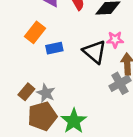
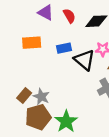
orange rectangle: (35, 32) -> (32, 43), turned 48
blue rectangle: (54, 48) -> (64, 48), moved

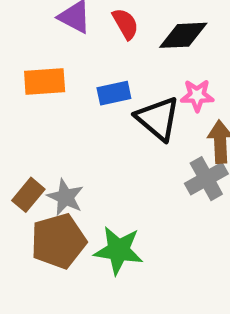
green star: (66, 121) -> (119, 250), turned -30

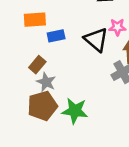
blue rectangle: (114, 93) -> (56, 36), moved
brown rectangle: (28, 195) -> (37, 65), moved

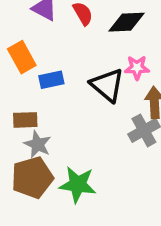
orange rectangle: (35, 20) -> (22, 57), turned 65
brown rectangle: (37, 65) -> (25, 120), turned 48

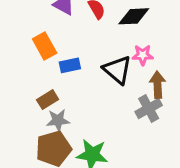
brown rectangle: (25, 120) -> (48, 100), turned -30
gray star: (37, 144) -> (58, 120), turned -30

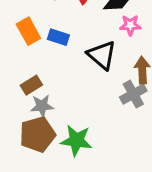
pink star: (143, 55) -> (130, 25), moved
blue rectangle: (70, 65) -> (58, 37), moved, turned 30

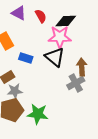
pink star: (130, 25) -> (60, 37), moved, size x1.6
blue rectangle: (58, 37) -> (26, 58), moved

